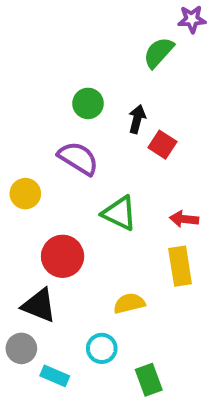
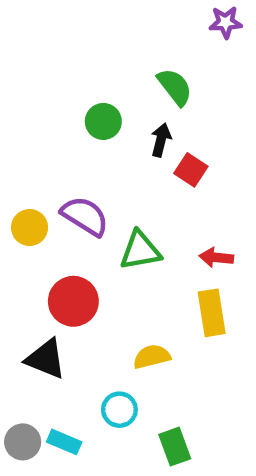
green semicircle: (159, 52) -> (175, 87), moved, turned 100
purple semicircle: (78, 158) -> (85, 216), moved
green triangle: (119, 213) -> (140, 251), turned -36
gray circle: (21, 348) -> (23, 442), moved

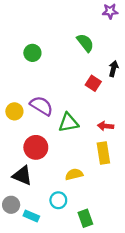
green circle: (103, 121) -> (32, 53), moved
black arrow: (161, 140) -> (113, 69), moved
gray circle: (23, 442) -> (11, 205), moved

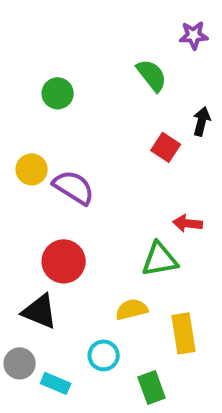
purple star: (110, 11) -> (194, 35), moved
yellow circle: (14, 111) -> (32, 169), moved
green triangle: (68, 123) -> (160, 259), moved
yellow rectangle: (103, 153) -> (184, 333), moved

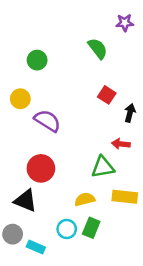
black arrow: (202, 121) -> (130, 113), moved
yellow circle: (32, 169) -> (20, 99), moved
yellow rectangle: (184, 333) -> (125, 197), moved, turned -75
green rectangle: (152, 387) -> (91, 228), moved, turned 42

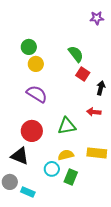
green semicircle: (98, 48) -> (76, 54), moved
yellow circle: (20, 99) -> (36, 64), moved
green triangle: (103, 167) -> (67, 126), moved
cyan circle: (67, 229) -> (52, 169), moved

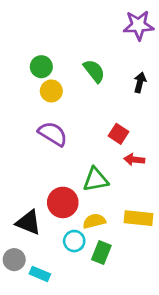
purple star: (97, 18) -> (139, 25), size x1.5
green semicircle: (76, 54) -> (94, 71), moved
red square: (83, 74) -> (119, 134), moved
black arrow: (101, 88) -> (140, 82), moved
red circle: (32, 131) -> (63, 202), moved

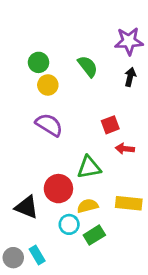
purple star: (139, 25) -> (129, 41), moved
red square: (119, 134) -> (110, 125), turned 36
green rectangle: (101, 252) -> (94, 235), turned 36
gray circle: (14, 260) -> (13, 258), moved
cyan rectangle: (40, 274) -> (37, 255), turned 36

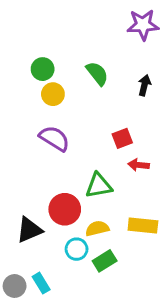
purple star: (129, 41) -> (143, 25), moved
black triangle: (27, 207) -> (29, 230), turned -45

